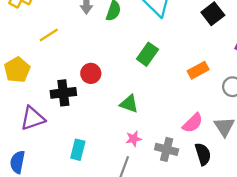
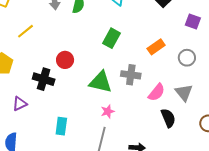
black cross: (63, 93) -> (44, 79), turned 30
green triangle: (129, 104) -> (101, 82), size x1.4
purple triangle: (33, 118) -> (20, 104), size x0.7
gray cross: (167, 149) -> (131, 75), moved

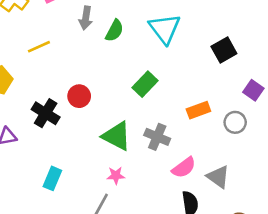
gray circle: (187, 58) -> (235, 122), moved
gray triangle: (184, 92) -> (218, 177), turned -30

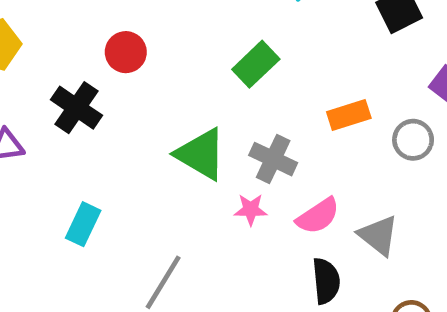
red circle: (79, 96) -> (126, 52), moved
pink star: (116, 175) -> (251, 210), moved

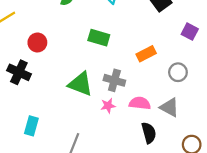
green rectangle: (256, 64) -> (99, 38), turned 70
gray circle: (413, 140) -> (178, 72), moved
pink semicircle: (318, 216) -> (140, 103), turned -130

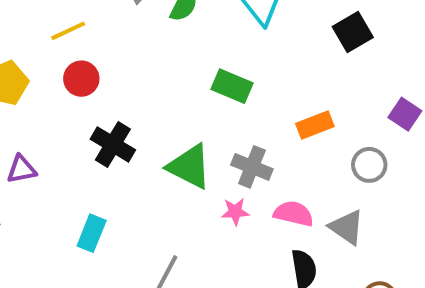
purple square: (190, 32) -> (405, 114), moved
red circle: (37, 43) -> (81, 79), moved
black cross: (19, 72) -> (113, 144), moved

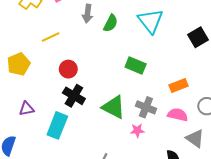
red circle: (81, 79) -> (68, 69), moved
pink semicircle: (294, 214) -> (178, 115), moved
cyan rectangle: (92, 233) -> (57, 125), moved, size x1.4

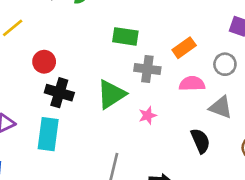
green triangle: (114, 107) -> (111, 94), turned -45
gray cross: (146, 107) -> (147, 69), moved

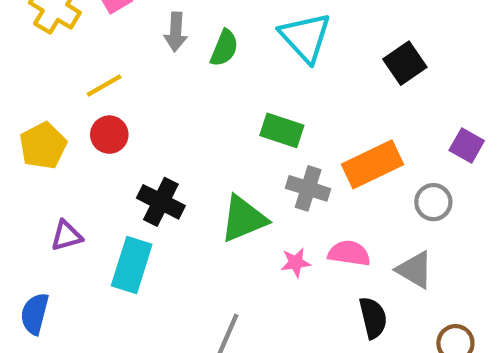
orange rectangle: (184, 48) -> (373, 164), size x1.5
red circle: (44, 62) -> (109, 135), moved
pink semicircle: (192, 84) -> (349, 253), moved

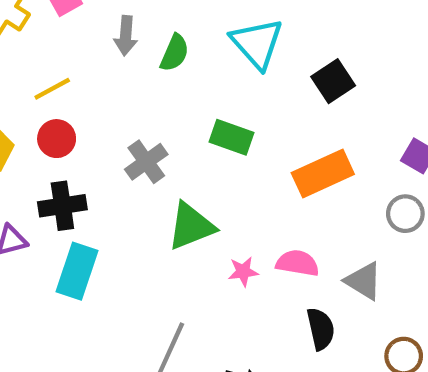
black square: (405, 63) -> (333, 81), moved
gray cross: (308, 188) -> (146, 162), moved, turned 36
black cross: (161, 202) -> (62, 206), moved, turned -36
gray circle: (433, 202) -> (405, 214), moved

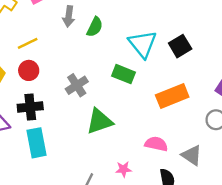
cyan triangle: (257, 43) -> (143, 44), moved
cyan rectangle: (77, 271) -> (36, 143), turned -32
pink star: (243, 272) -> (123, 169), moved

